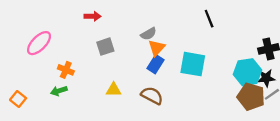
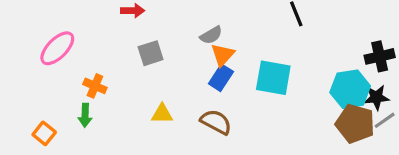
green arrow: (59, 91) -> (85, 115), turned -70
orange square: (18, 99) -> (44, 133), moved

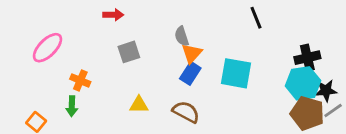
gray semicircle: (211, 35) -> (182, 36), turned 102
black cross: (380, 56) -> (307, 58), moved

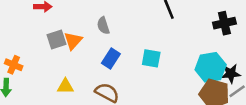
orange triangle: (192, 53) -> (73, 41), moved
black cross: (307, 58) -> (224, 23), moved
cyan square: (236, 73) -> (151, 58), size x0.7

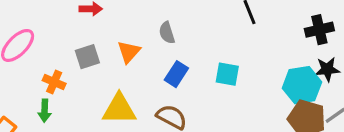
gray square: (57, 39) -> (87, 57), moved
black star: (231, 74) -> (327, 69), moved
yellow triangle: (65, 86) -> (119, 109), size x1.6

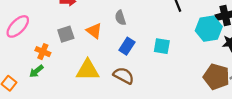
orange triangle: (129, 52) -> (94, 31), turned -35
cyan hexagon: (302, 85) -> (209, 29), moved
green arrow: (45, 111) -> (36, 71), turned 48

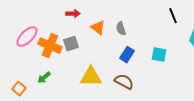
orange triangle: (94, 31) -> (98, 28), moved
orange cross: (43, 52) -> (50, 46), moved, size x1.6

